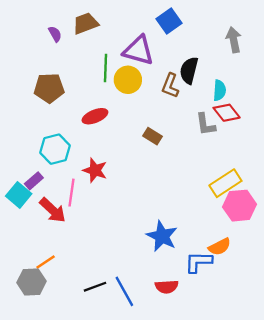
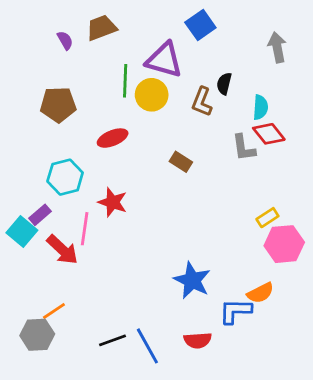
black semicircle: (189, 70) -> (224, 84), size x0.7
yellow rectangle: (225, 183) -> (267, 218), size x0.6

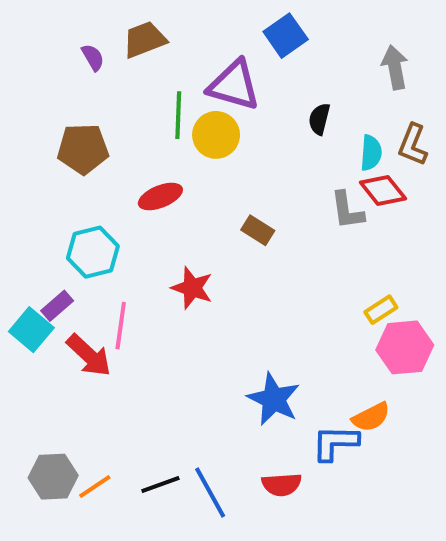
brown L-shape: (202, 102) -> (413, 145), moved
red star: (113, 202) -> (192, 288), moved
orange line: (54, 311) -> (95, 487), moved

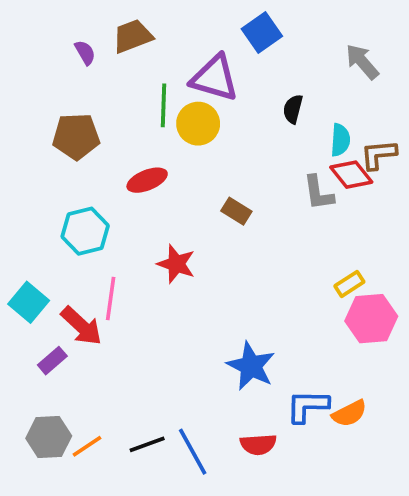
gray arrow: (395, 67) -> (362, 62), turned -30
brown L-shape: (413, 145) -> (379, 155), moved, turned 63
purple rectangle: (57, 306) -> (52, 361), moved
orange semicircle: (371, 417) -> (349, 413), moved

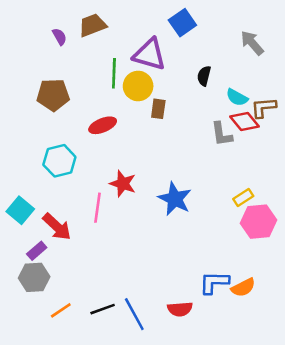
cyan semicircle: (340, 140) -> (237, 97), turned 115
brown rectangle: (236, 211) -> (158, 109), moved, turned 66
pink line: (111, 299) -> (98, 208), moved
blue star: (251, 366) -> (175, 199), moved
gray hexagon: (49, 437) -> (34, 277), moved

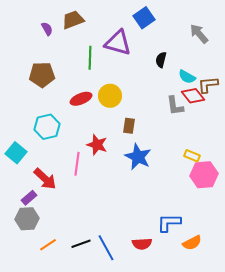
yellow circle: (138, 86) -> (110, 96), moved
brown rectangle: (158, 109) -> (129, 126), moved
yellow rectangle: (243, 198) -> (192, 156), turned 56
cyan square: (20, 210) -> (16, 153), moved
orange semicircle: (243, 288) -> (192, 243), moved

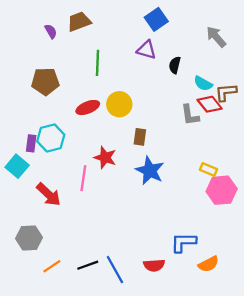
purple triangle: (118, 43) -> (146, 50), moved, size x0.7
purple rectangle: (29, 198) -> (31, 143), moved, turned -42

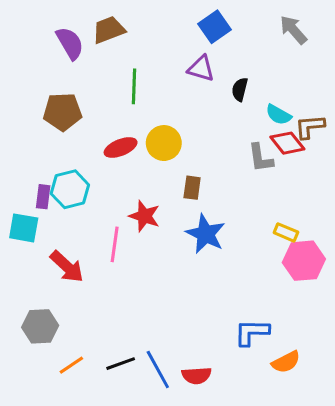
purple semicircle: (51, 31) -> (70, 43), size x1.6
gray arrow: (216, 37) -> (293, 30), moved
cyan square: (17, 166) -> (24, 228), turned -30
red semicircle: (154, 265) -> (197, 375), moved

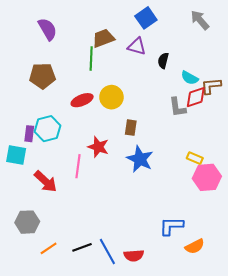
brown trapezoid: (109, 30) -> (103, 38), moved
red diamond: (287, 143) -> (196, 97), turned -70

